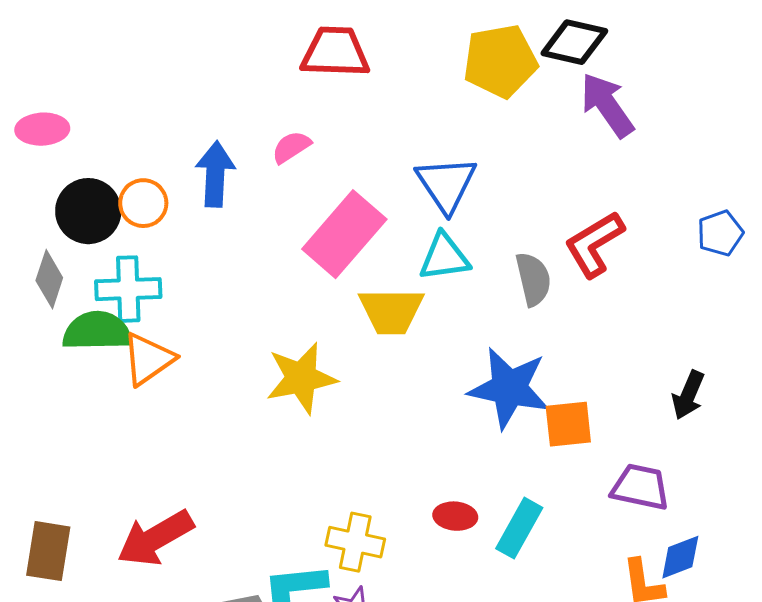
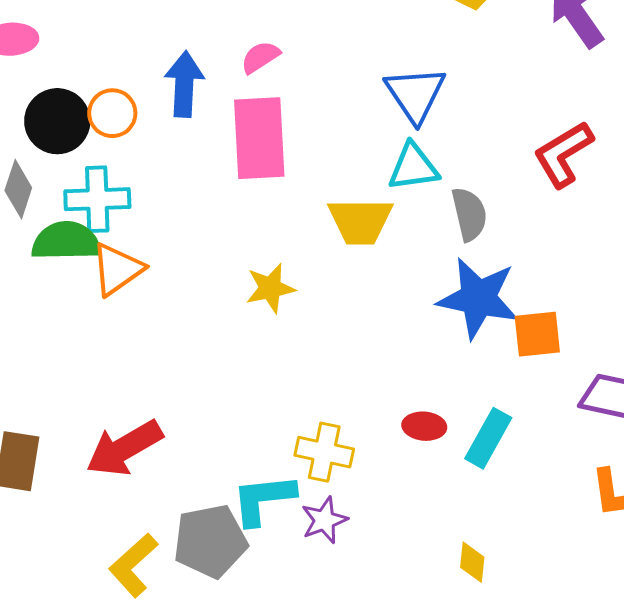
pink rectangle: (344, 234) -> (259, 138), moved, turned -44
gray semicircle: (533, 279) -> (469, 214), moved
yellow star: (301, 378) -> (270, 288), size x0.7

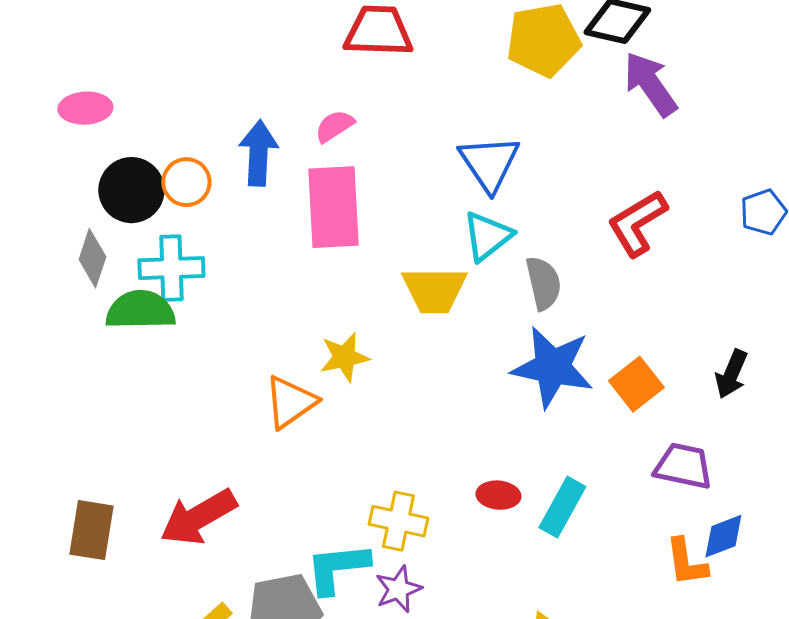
cyan triangle: (413, 167) -> (487, 236), turned -30
orange triangle: (117, 269) -> (290, 402), moved
orange square: (537, 334) -> (636, 384), moved, turned -32

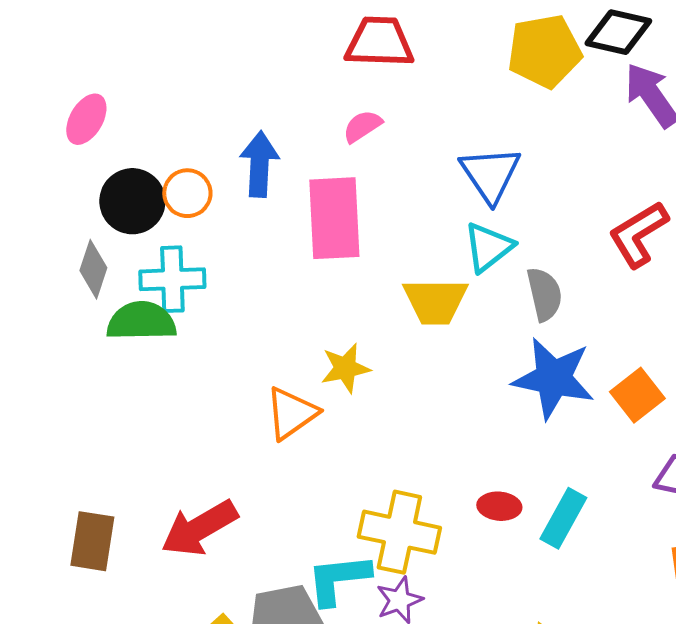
pink ellipse: (85, 108) -> (86, 119), turned -57
pink semicircle: (334, 126) -> (362, 126), moved
yellow cross: (398, 521) -> (399, 532), size x1.4

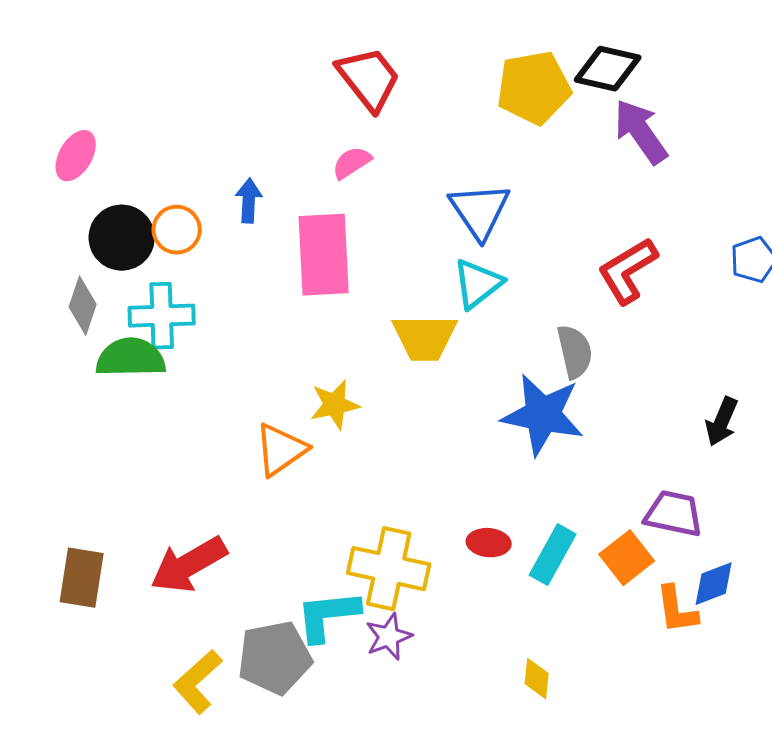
red trapezoid: (379, 42) -> (369, 79), turned 50
blue arrow: (259, 164) -> (249, 201), size x0.7
gray semicircle: (544, 294) -> (575, 352), moved
orange square: (637, 395) -> (627, 558), moved

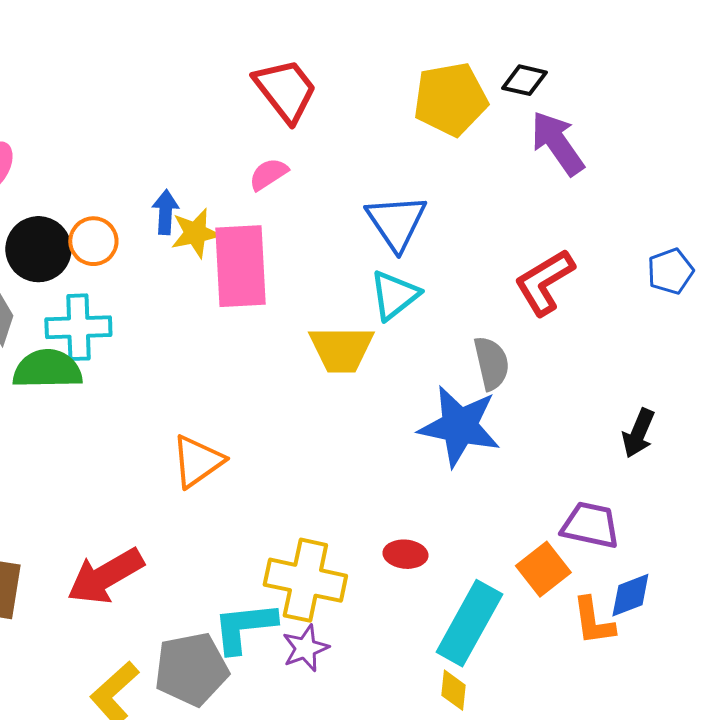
black diamond: (608, 69) -> (524, 80), size x0.7
yellow star: (335, 405) -> (195, 233), moved
cyan rectangle: (553, 555) -> (469, 623), moved, size x1.4

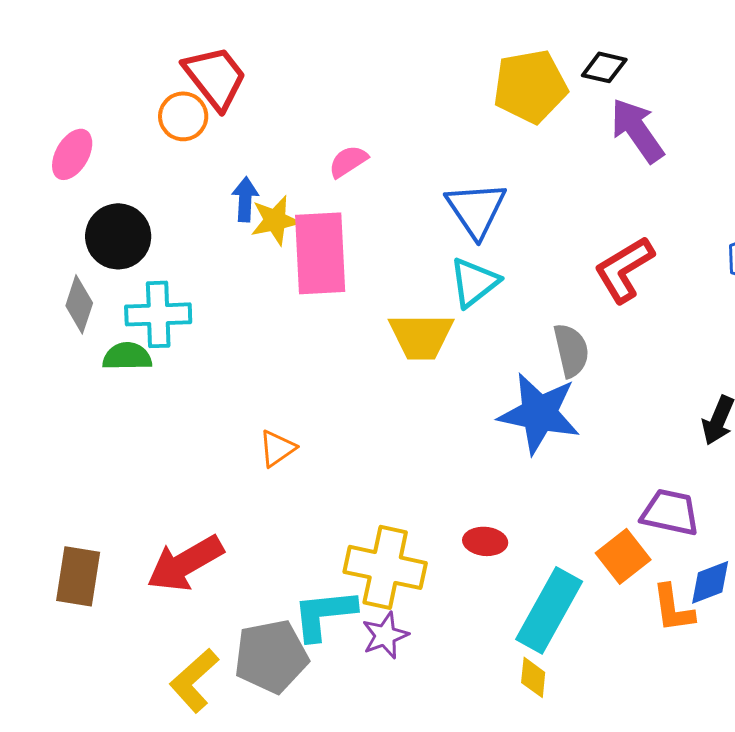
red trapezoid: (285, 90) -> (215, 77), moved
orange circle: (93, 241) -> (183, 116), moved
green semicircle: (47, 369) -> (127, 356), size x0.7
orange triangle: (197, 461) -> (277, 448), size x0.7

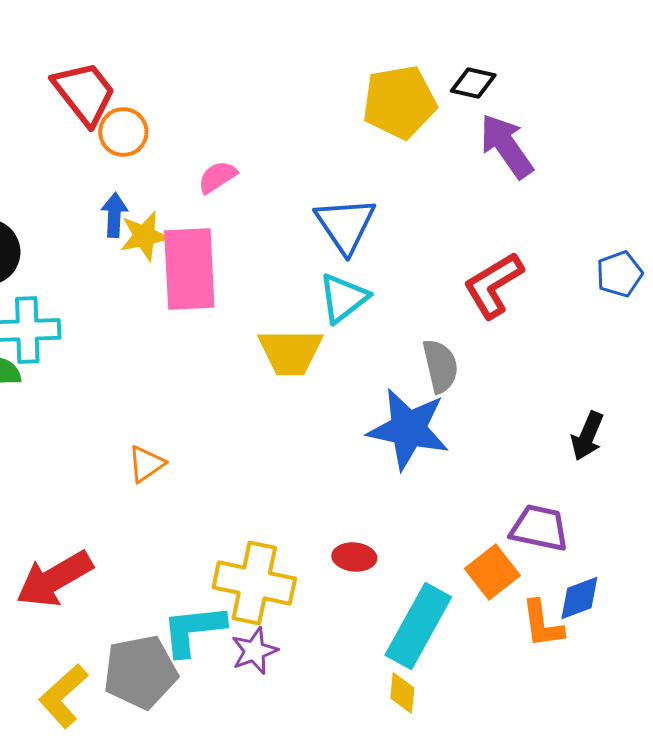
orange circle: (183, 116) -> (123, 132), moved

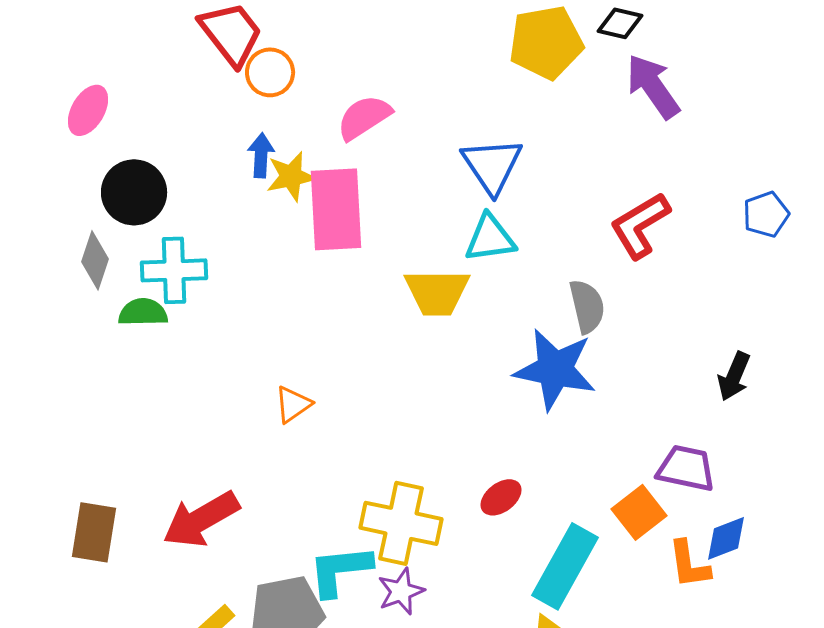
pink semicircle: (217, 177) -> (364, 117), size x1.4
cyan triangle: (343, 298) -> (490, 238), turned 30
red ellipse: (354, 557) -> (501, 497), turned -42

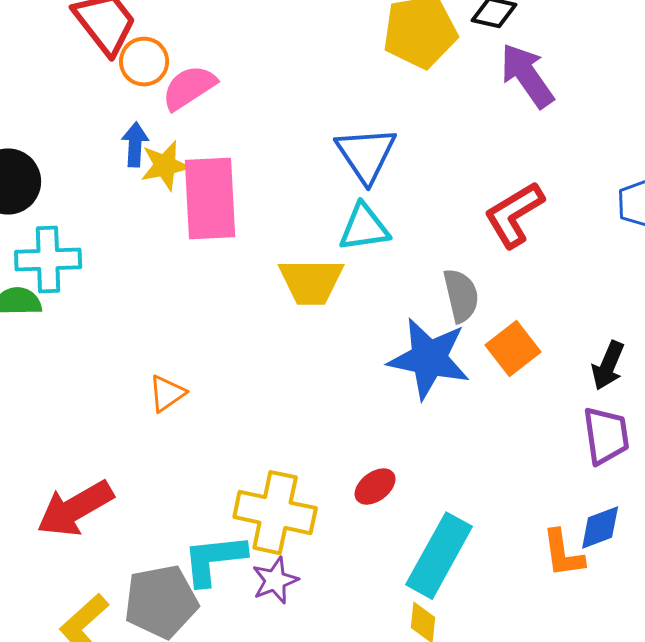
pink semicircle: (364, 117) -> (189, 88), moved
purple trapezoid: (686, 468) -> (606, 436), moved, turned 70
orange square: (639, 512) -> (513, 349), moved

